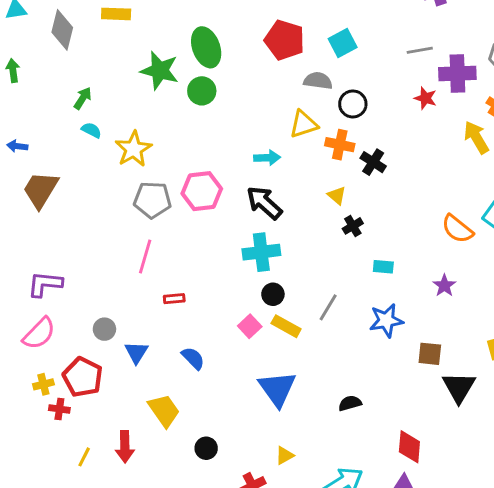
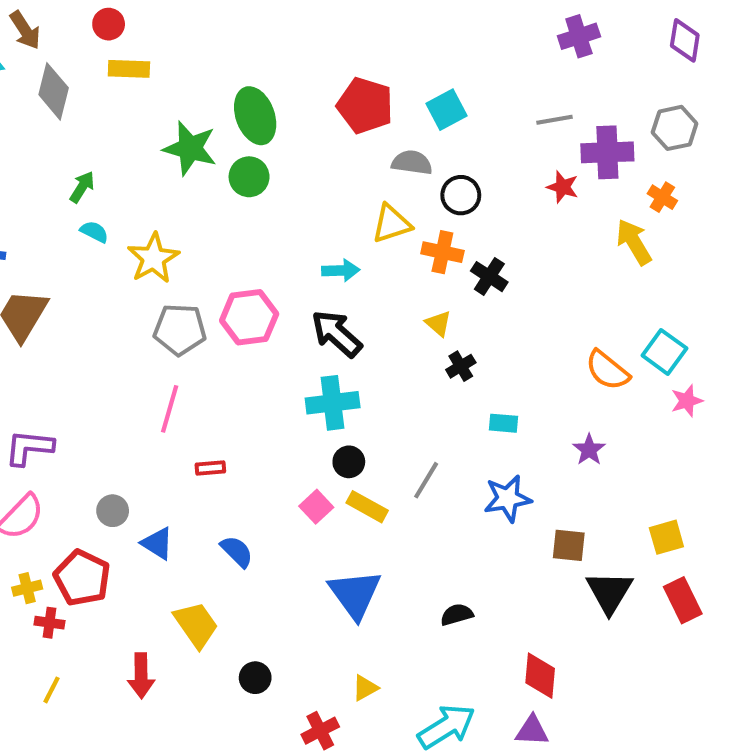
blue triangle: (136, 352) -> (157, 543), turned -30
yellow line: (84, 457) -> (52, 690), moved

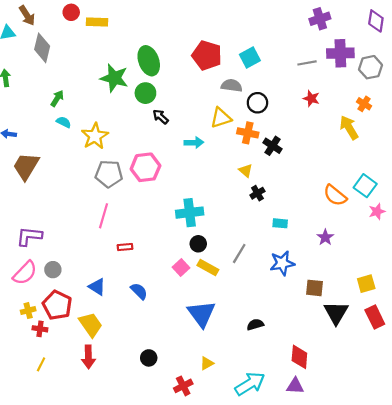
yellow rectangle: (129, 69) -> (97, 22), moved
purple cross: (607, 152) -> (340, 53), moved
black arrow: (337, 334) -> (161, 117), moved, size x0.6
gray circle: (113, 511) -> (53, 270), moved
yellow trapezoid: (196, 625) -> (91, 325), moved

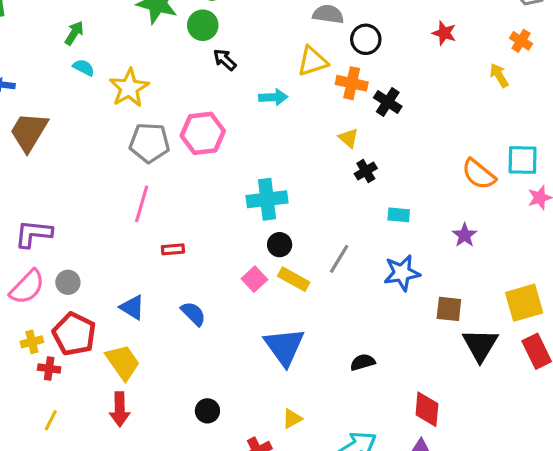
yellow arrow: (349, 128) -> (499, 75), size x0.7
cyan square: (365, 186) -> (523, 160), turned -35
yellow square: (366, 284) -> (524, 303), size x1.4

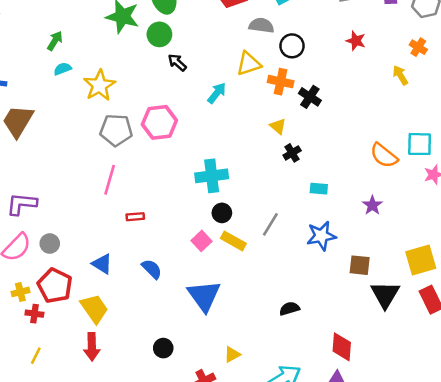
cyan semicircle: (84, 68) -> (63, 69), turned -48
cyan arrow: (273, 97) -> (217, 93), turned -50
blue triangle: (284, 347) -> (204, 296), moved

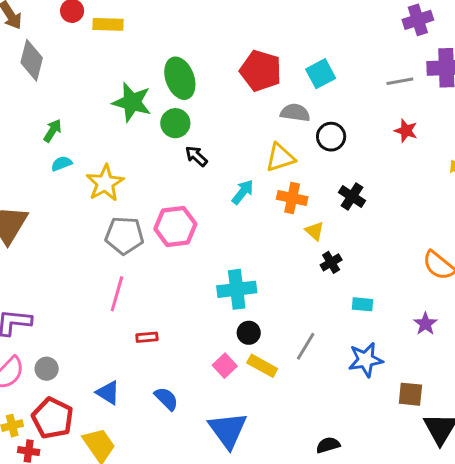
orange cross: (281, 82) -> (292, 198), moved

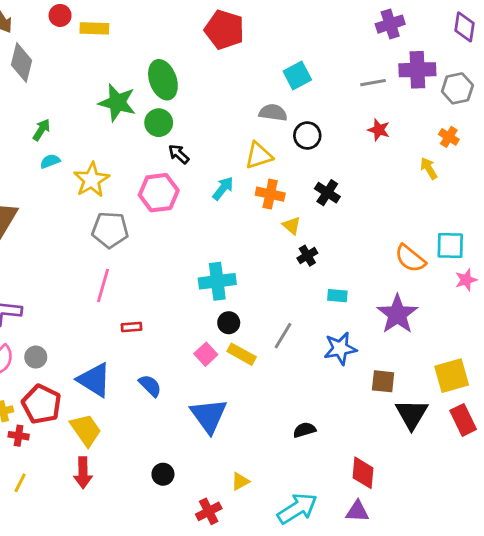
red pentagon: (261, 71) -> (224, 30), moved
pink hexagon: (175, 226) -> (159, 193), moved
purple star: (425, 324) -> (397, 314), size x1.8
blue triangle: (108, 393) -> (94, 380), size x1.5

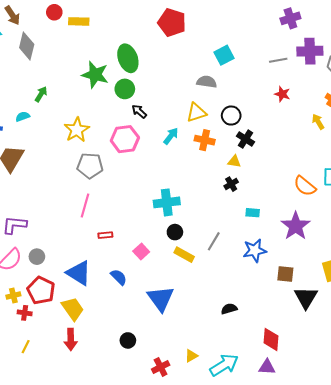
black circle: (307, 135) -> (231, 116), moved
cyan semicircle: (50, 161) -> (23, 117), moved
yellow triangle: (292, 226) -> (234, 162), moved, turned -32
pink square: (206, 354) -> (141, 252), moved
yellow triangle: (240, 481) -> (191, 356), moved

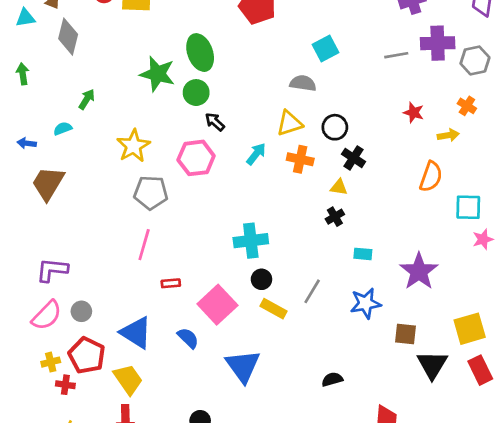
red star: (282, 94) -> (414, 113), moved
yellow arrow: (318, 122) -> (448, 135), turned 112
orange semicircle: (305, 186) -> (431, 177), moved, turned -110
pink square: (141, 252) -> (217, 305), size x1.8

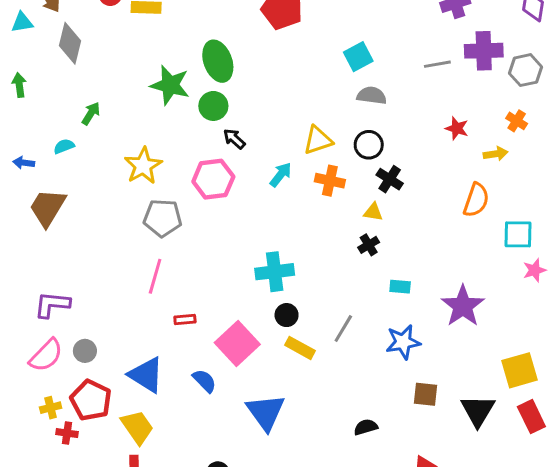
gray semicircle: (303, 83) -> (372, 96), moved
brown square: (406, 334) -> (425, 394), moved

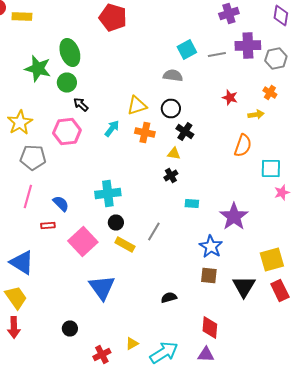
cyan square: (358, 57) -> (187, 50), moved
blue star: (403, 342) -> (211, 246), moved, turned -30
blue semicircle: (204, 381) -> (61, 204), moved

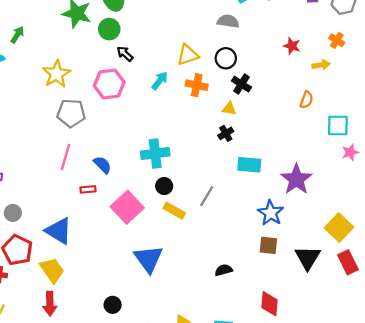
orange semicircle: (243, 146) -> (306, 100), size x0.7
cyan rectangle: (192, 204) -> (249, 165), size x1.5
yellow square: (272, 260) -> (339, 227), turned -30

